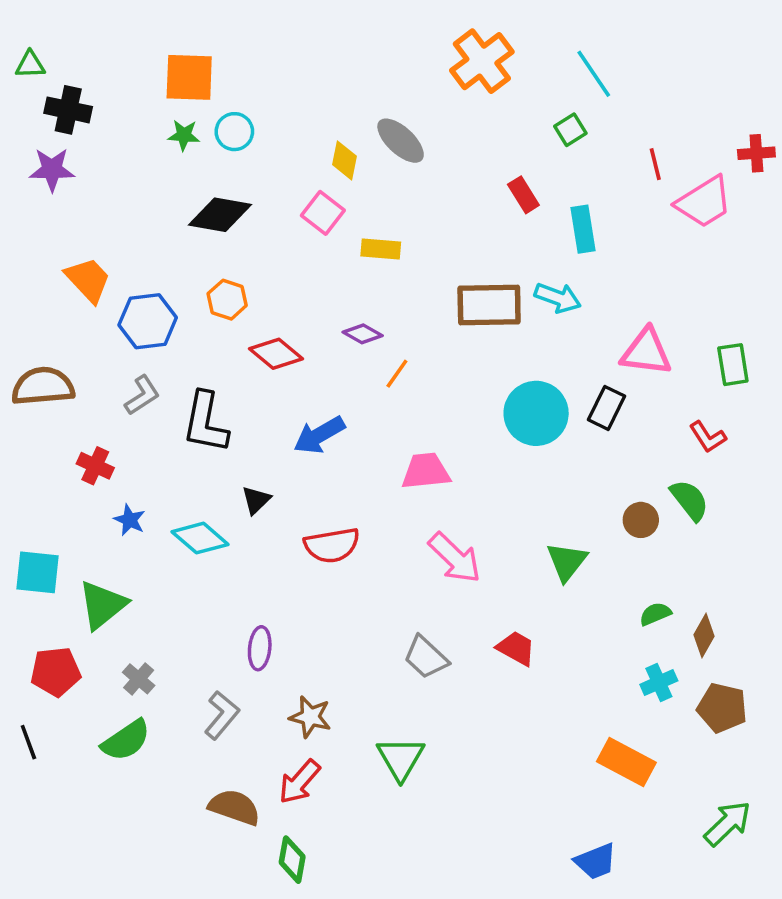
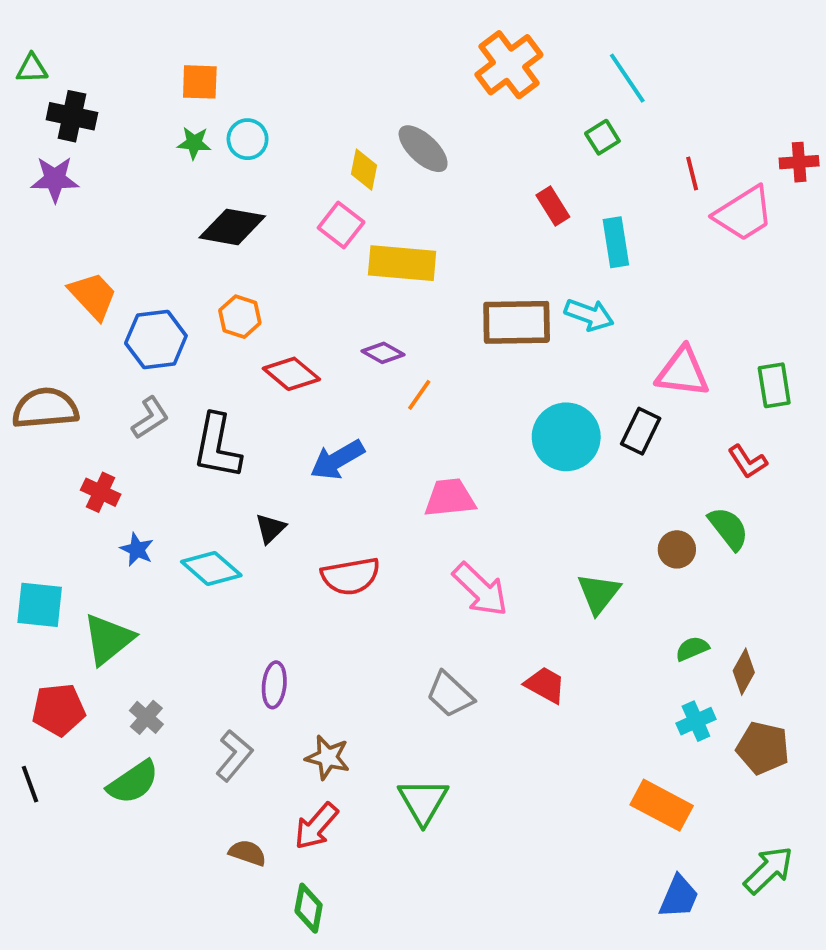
orange square: (189, 77) -> (200, 82), size x0.7
yellow rectangle: (381, 249) -> (402, 263), size x1.6
brown semicircle: (234, 807) -> (248, 853), size x0.7
blue trapezoid: (596, 861) -> (679, 897), moved, turned -45

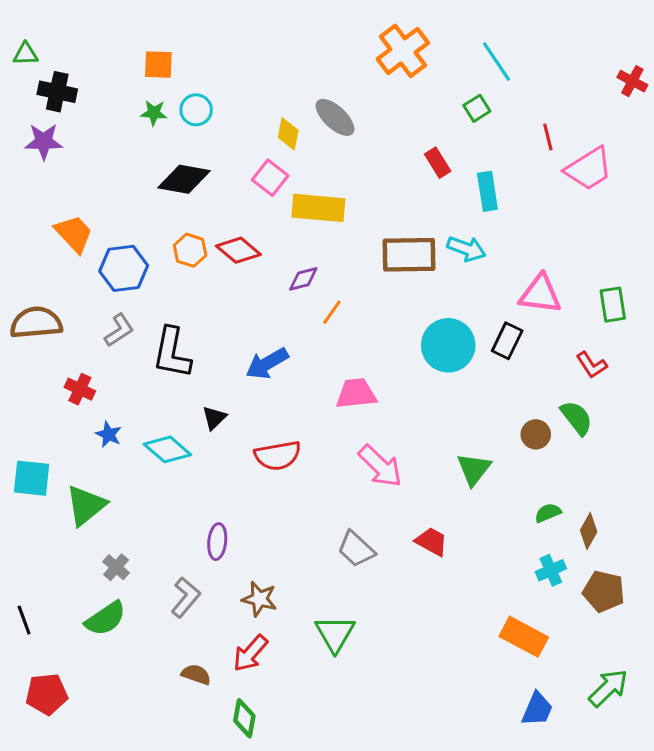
red cross: (799, 162) -> (632, 81), moved, turned 32
purple diamond: (383, 353) -> (303, 279), turned -44
red diamond: (291, 374) -> (238, 250), moved
red pentagon: (59, 710) -> (47, 694), moved

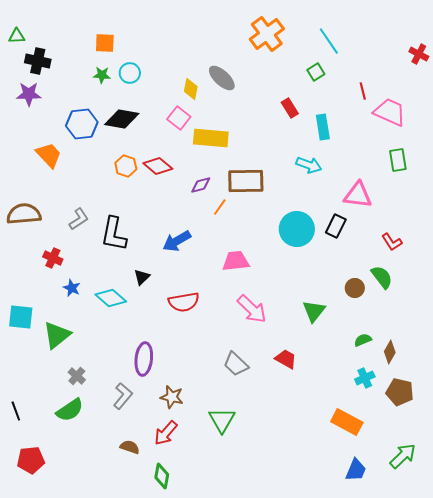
pink trapezoid: (589, 169) -> (390, 112), turned -124
brown rectangle: (409, 255) -> (246, 181), moved
blue hexagon: (124, 268) -> (82, 124), moved
green rectangle: (613, 305) -> (398, 160), moved
purple ellipse: (217, 542) -> (144, 359), size x1.4

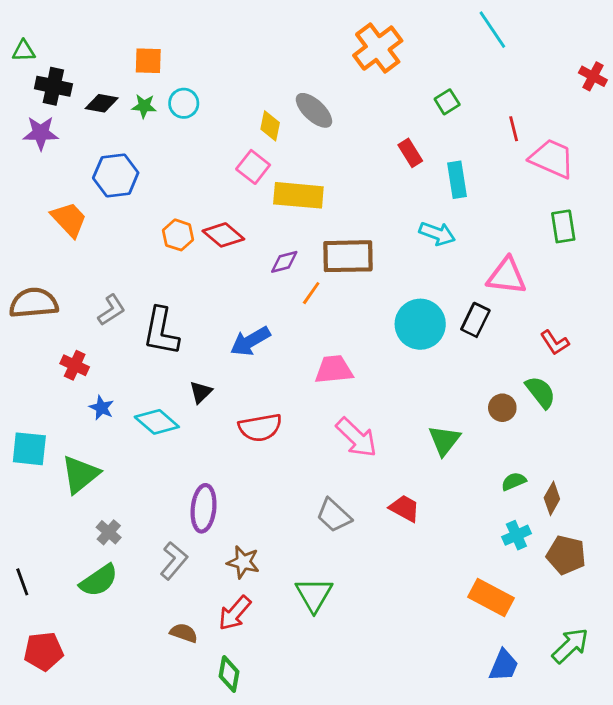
cyan line: (329, 41) -> (492, 30), moved
black diamond: (122, 119) -> (102, 103), moved, size x0.7

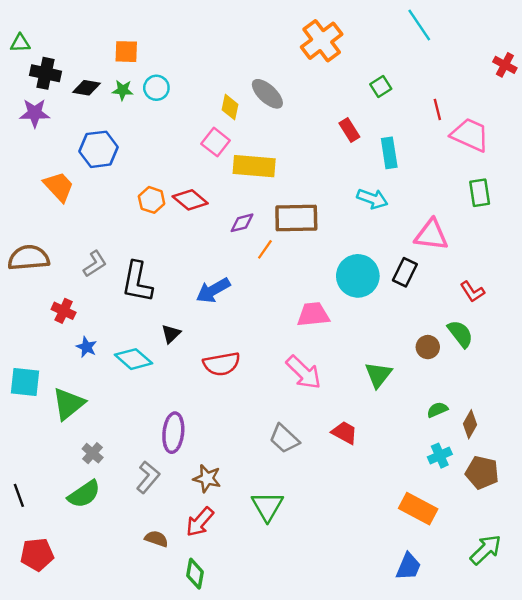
pink trapezoid: (334, 369) -> (313, 314), moved
blue trapezoid: (504, 665) -> (408, 567), moved

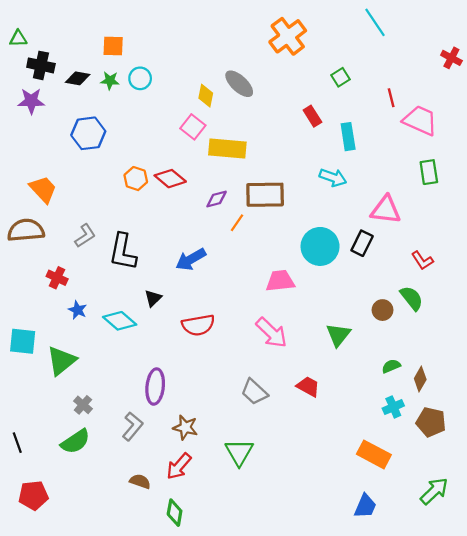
orange trapezoid: (59, 187) -> (43, 189), moved

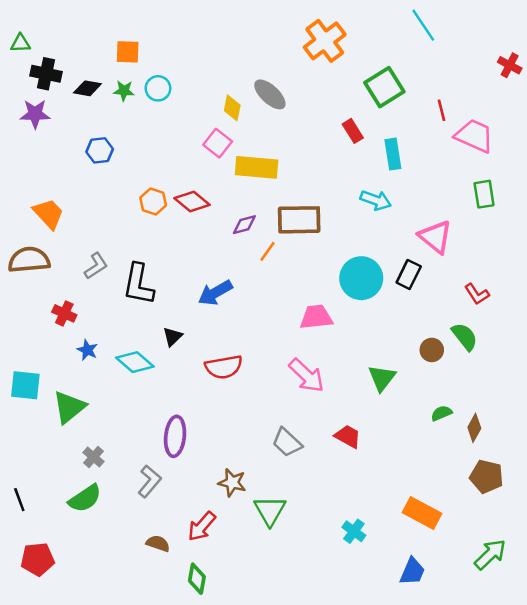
green square: (340, 77) -> (384, 87), size x1.8
blue hexagon: (88, 133) -> (100, 150), size x0.7
pink triangle: (386, 210) -> (435, 237), turned 32
cyan cross: (393, 407) -> (354, 531), moved, turned -30
brown star: (185, 427) -> (232, 483), moved

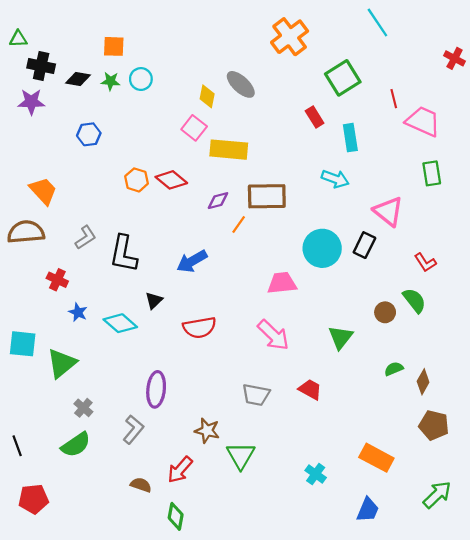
gray trapezoid: (287, 442) -> (256, 395), turned -32

